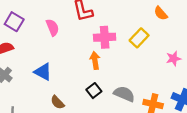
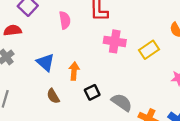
orange arrow: (95, 60) -> (74, 71), moved

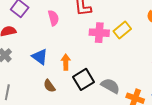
yellow rectangle: (149, 50) -> (122, 30), moved
black square: (92, 92) -> (83, 79), size x1.5

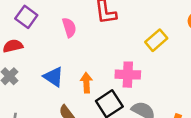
pink cross: (99, 33) -> (128, 75), moved

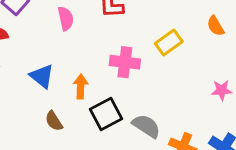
pink cross: (128, 75) -> (125, 62), moved

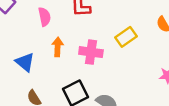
orange arrow: (81, 86) -> (58, 47), moved

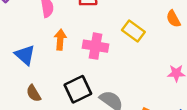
yellow rectangle: (126, 37) -> (133, 31), turned 70

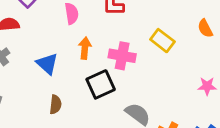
black square: (78, 89) -> (101, 84), moved
brown semicircle: (34, 93) -> (56, 104), turned -144

